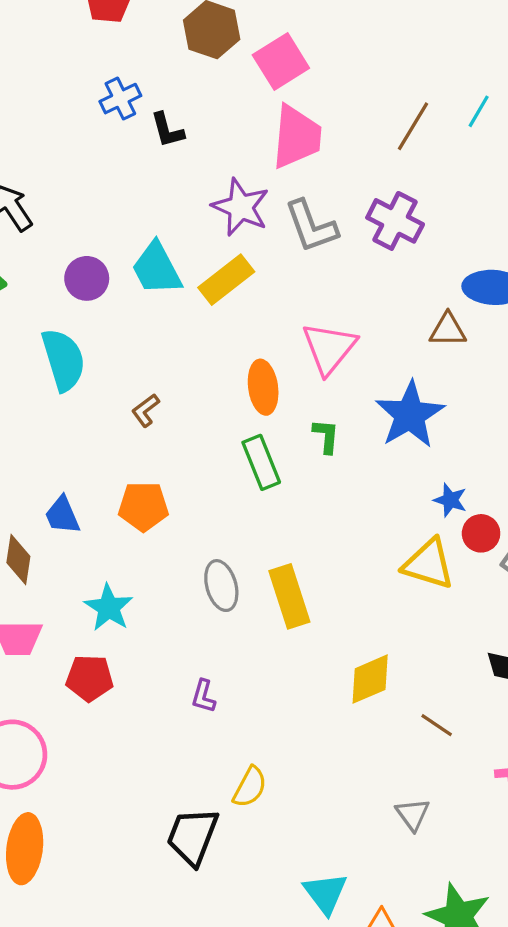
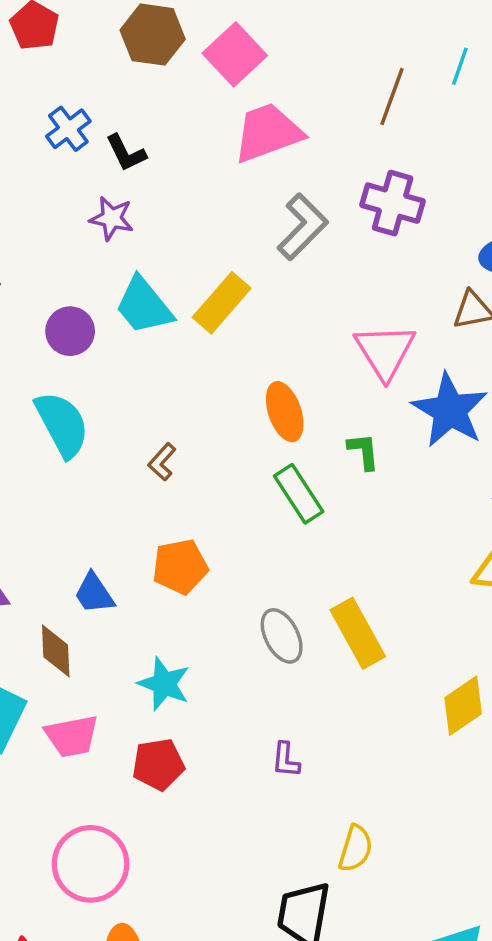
pink trapezoid: (297, 137) -> (268, 133), turned -104
purple star: (241, 207) -> (112, 218), moved, size x0.7
gray L-shape: (311, 226) -> (303, 227), turned -104
pink triangle: (329, 348) -> (385, 351), moved

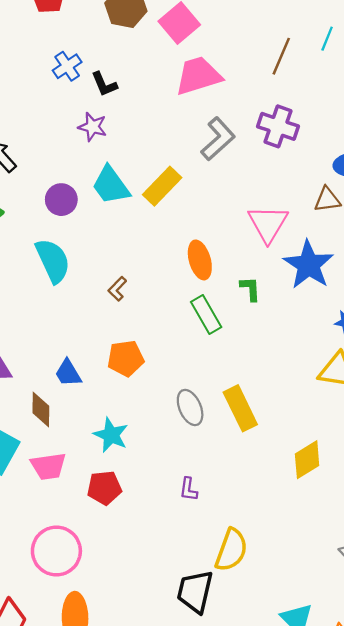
yellow semicircle: (356, 849) -> (231, 550), size x1.4

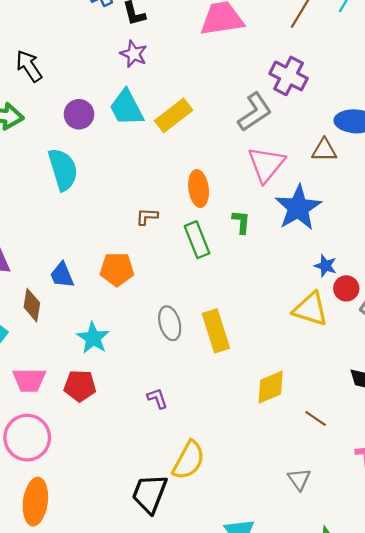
purple star: (92, 127) -> (134, 54), moved
gray L-shape: (218, 139) -> (255, 112), moved
brown L-shape: (117, 289) -> (147, 216), moved, turned 40
pink trapezoid: (48, 466) -> (29, 380), moved
purple L-shape: (188, 489) -> (157, 398), turned 145

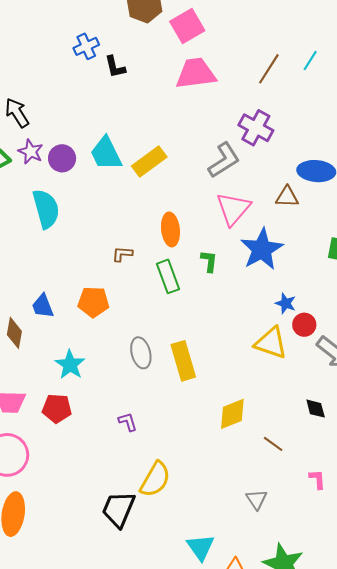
purple star: (134, 54) -> (31, 152), moved

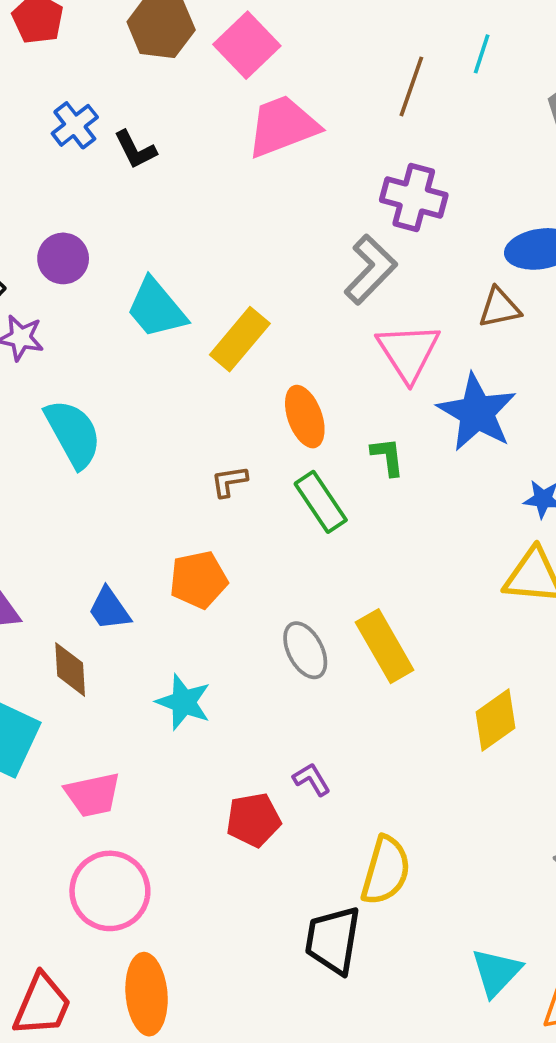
purple circle: (62, 158) -> (63, 258), moved
yellow rectangle: (149, 162) -> (240, 339), moved
red pentagon: (57, 408) -> (253, 820), moved
cyan triangle: (201, 547) -> (496, 972), turned 32

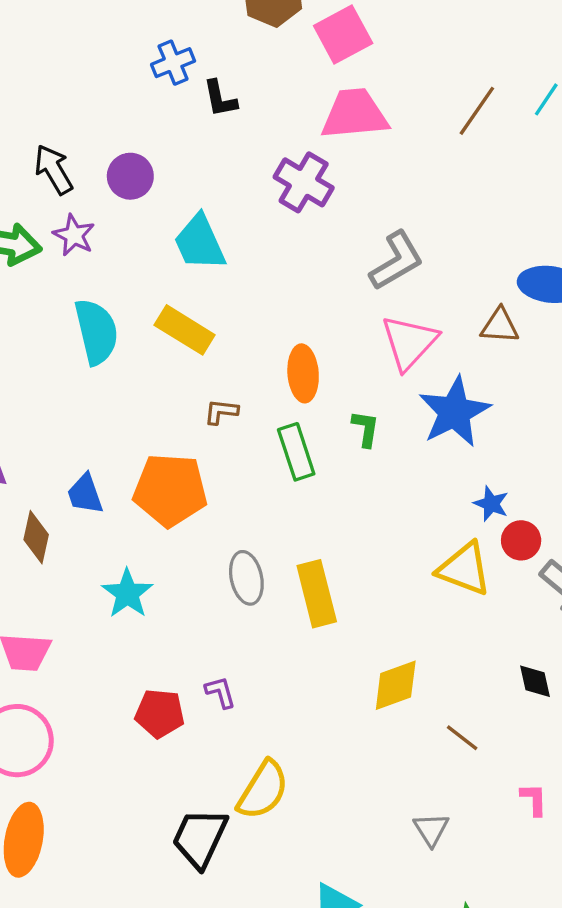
purple cross: (414, 197) -> (304, 182), moved
yellow rectangle: (240, 339) -> (185, 330), moved, turned 66
orange pentagon: (198, 580) -> (170, 490), size x1.4

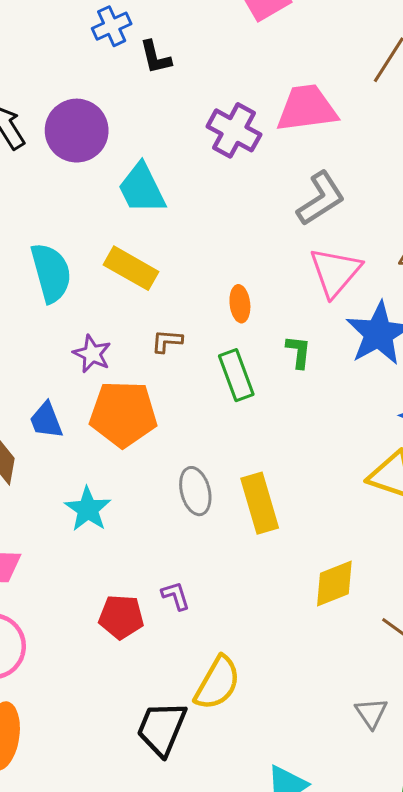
pink trapezoid: (355, 114) -> (307, 108), moved
purple circle: (130, 176) -> (77, 131), size x1.5
purple star: (74, 235) -> (92, 354), moved
orange ellipse: (303, 373) -> (240, 304), size x0.7

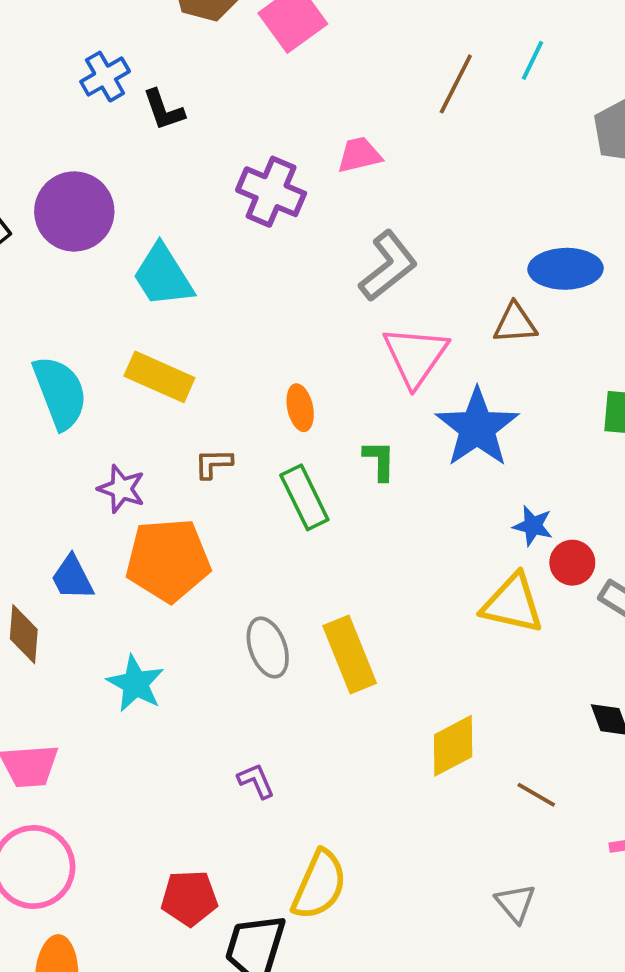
pink trapezoid: (307, 108) -> (359, 155), size x0.6
red pentagon: (121, 617) -> (189, 898), moved

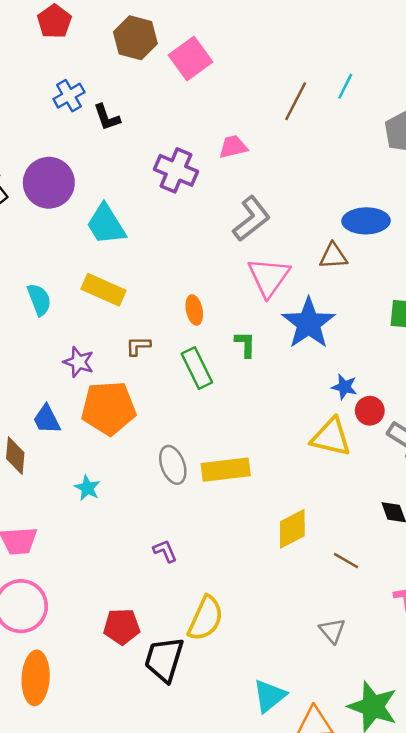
cyan semicircle: (60, 392) -> (39, 300), size x0.7
yellow rectangle: (350, 655) -> (226, 470), turned -75
cyan star: (136, 684) -> (87, 488), size x0.7

